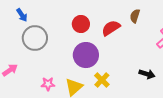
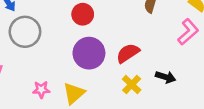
red semicircle: (111, 28) -> (128, 53), moved
yellow cross: (102, 80) -> (132, 85), moved

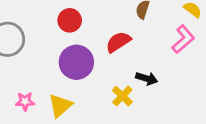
red semicircle: (128, 53) -> (118, 42), moved
black arrow: (166, 77) -> (147, 78), moved

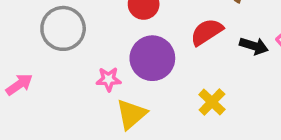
black arrow: (147, 78) -> (254, 46), moved
pink star: (25, 101) -> (109, 79), moved

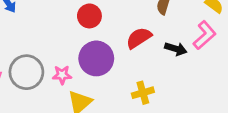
gray circle: (63, 28) -> (26, 72), moved
yellow cross: (212, 102) -> (143, 93), turned 30

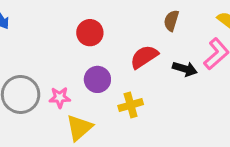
purple circle: (96, 58) -> (97, 79), size x0.7
yellow cross: (143, 93) -> (131, 105), moved

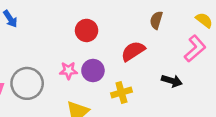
black arrow: (185, 69) -> (172, 81), moved
pink star: (60, 97) -> (68, 71), moved

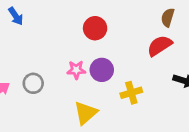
red semicircle: (133, 51) -> (160, 46), moved
gray circle: (27, 83) -> (33, 83), size x0.6

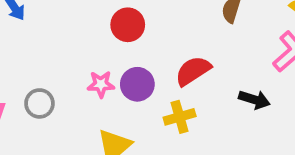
red semicircle: (160, 46) -> (193, 71), moved

